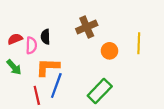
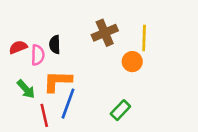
yellow line: (139, 43) -> (144, 38), moved
green arrow: (14, 67) -> (26, 89), moved
green rectangle: (100, 91) -> (120, 110), size x0.7

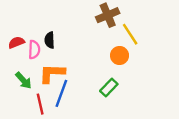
brown cross: (105, 33) -> (108, 15), moved
yellow line: (144, 38) -> (130, 34), turned -35
green rectangle: (120, 110) -> (109, 88), moved

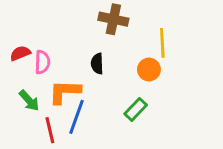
brown cross: (108, 15) -> (113, 19), moved, turned 35
yellow line: (130, 34) -> (162, 43), turned 30
black semicircle: (50, 40) -> (97, 64), moved

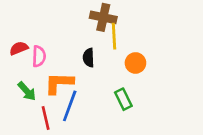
yellow line: (162, 43) -> (114, 36), moved
green rectangle: (136, 109) -> (123, 99), turned -70

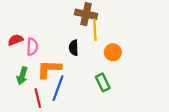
green arrow: (27, 91) -> (22, 76), turned 60

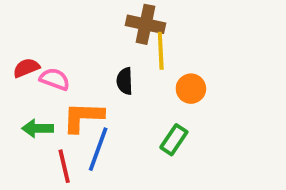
pink semicircle: (32, 47) -> (55, 79), turned -72
green arrow: (22, 76) -> (38, 128), turned 72
green rectangle: (103, 82) -> (174, 140), turned 60

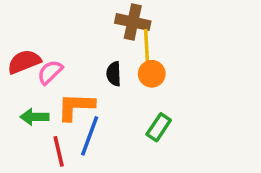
red semicircle: (26, 68) -> (24, 62), size x1.4
pink semicircle: (55, 79) -> (50, 72), turned -64
orange circle: (191, 89) -> (152, 74), moved

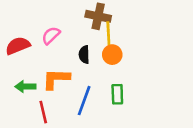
pink semicircle: (50, 72) -> (51, 35), moved
green rectangle: (159, 127) -> (117, 94), turned -36
blue line: (90, 136) -> (84, 101), moved

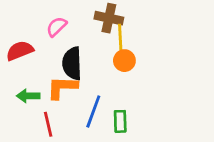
pink semicircle: (51, 35) -> (57, 27), moved
black semicircle: (84, 55) -> (72, 63), moved, size x1.6
green rectangle: (117, 94) -> (120, 121), moved

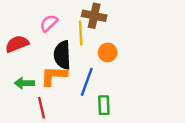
yellow line: (120, 38) -> (81, 33), moved
blue line: (93, 112) -> (87, 82), moved

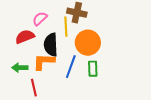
red semicircle: (17, 44) -> (25, 37), moved
orange circle: (108, 52) -> (88, 43), size x1.6
green rectangle: (104, 105) -> (93, 69), moved

